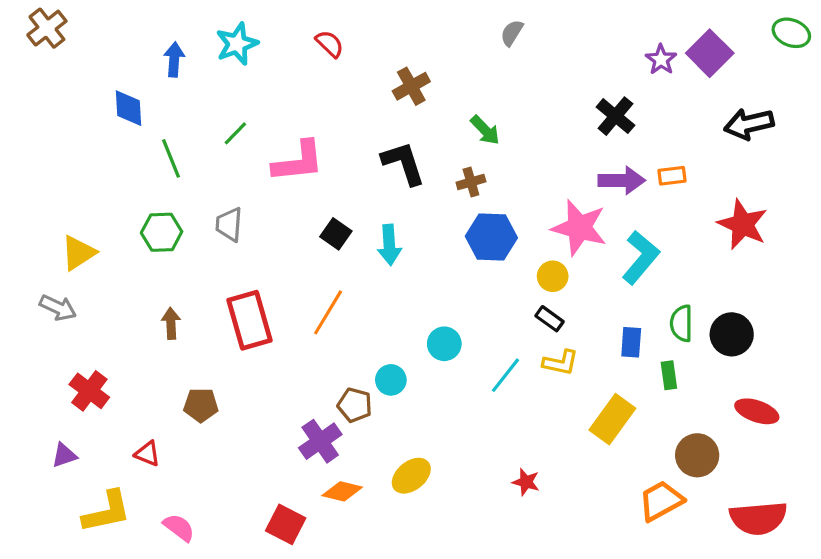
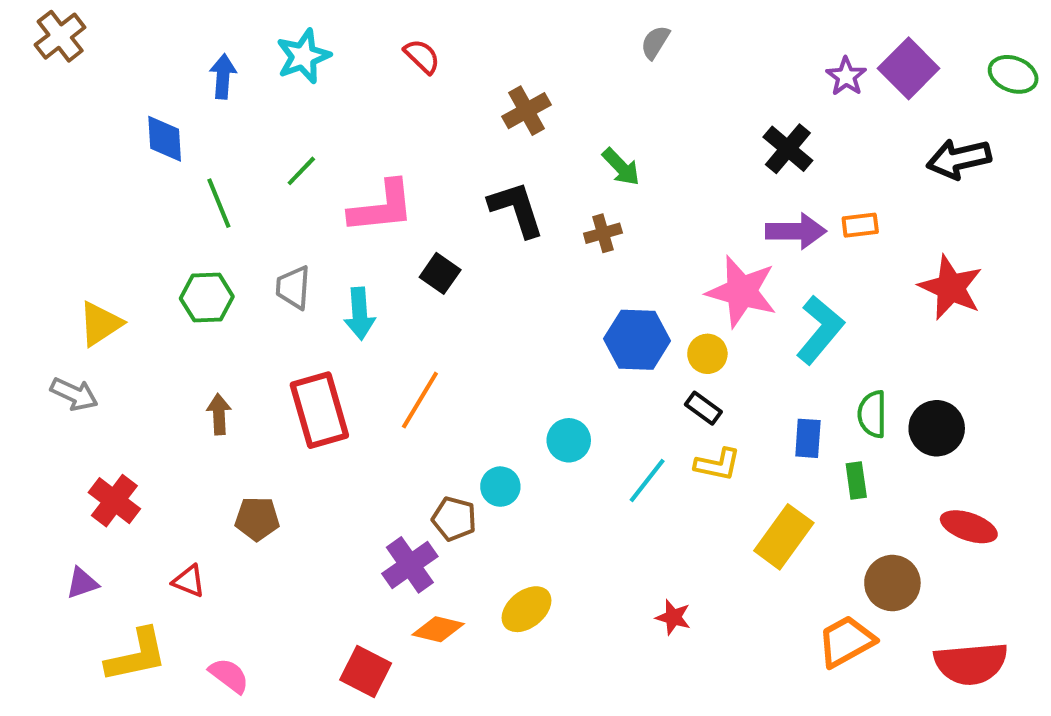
green ellipse: (791, 33) -> (1013, 74), moved
black square: (336, 234) -> (440, 273), moved
blue hexagon: (491, 237) -> (637, 340), moved
cyan arrow: (389, 245) -> (360, 314), moved

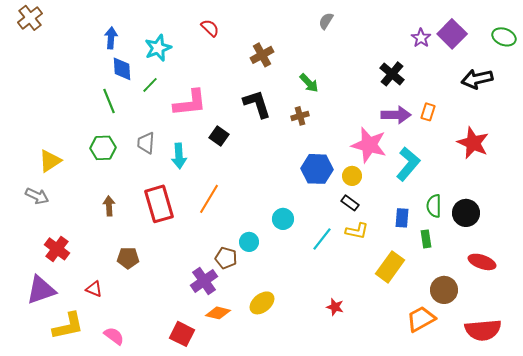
cyan star: (303, 56) -> (158, 48), moved
blue diamond: (165, 139) -> (122, 69), moved
orange rectangle: (860, 225) -> (428, 112), turned -66
purple triangle: (82, 583) -> (41, 290), size x1.8

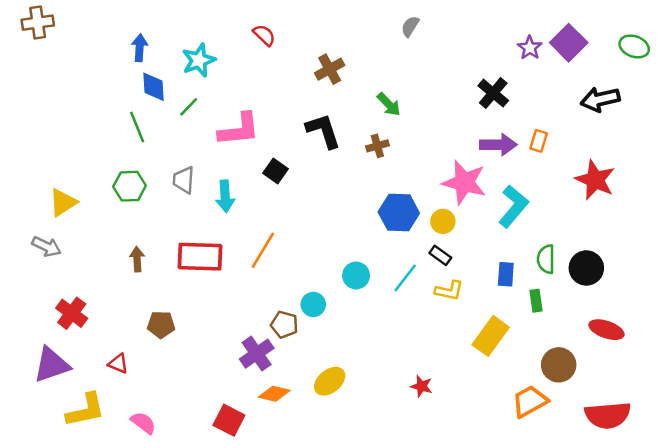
brown cross: (30, 18) -> (38, 23), turned 30
red rectangle: (159, 204) -> (200, 257), turned -72
cyan line: (322, 239) -> (405, 278), moved

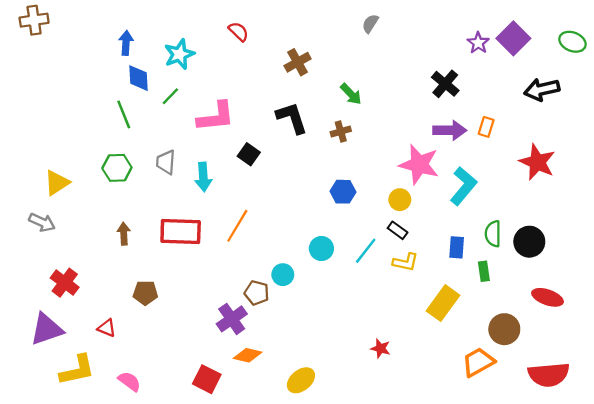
blue hexagon: (399, 213) -> (343, 192), moved, size x0.7
yellow ellipse: (330, 381) -> (301, 380), moved

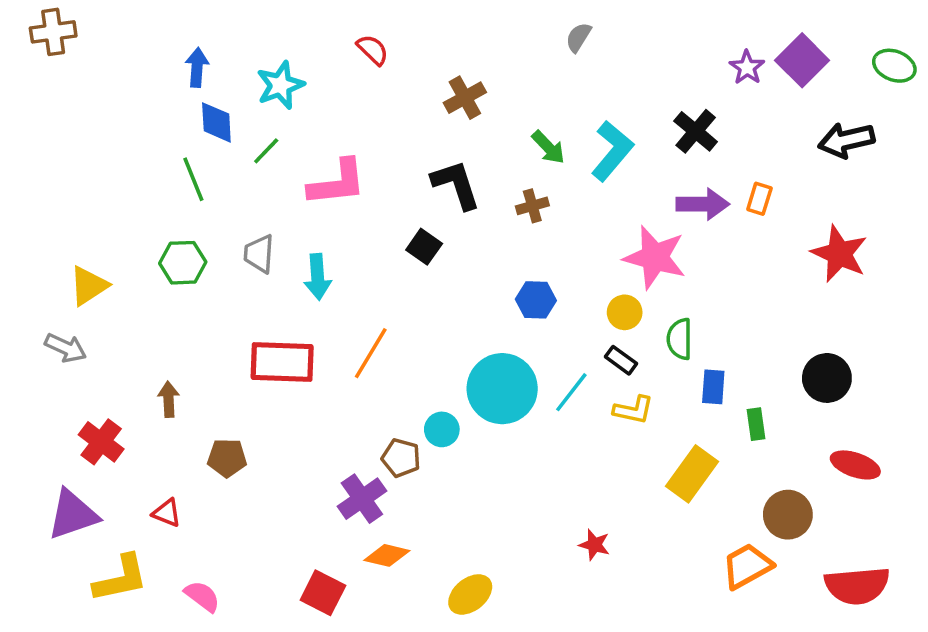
black square: (249, 154) -> (424, 247), moved
cyan L-shape: (463, 186) -> (612, 151), moved
brown arrow: (124, 234) -> (169, 399), moved
green semicircle: (493, 234) -> (680, 339), moved
cyan circle: (321, 248) -> (502, 389), size x1.8

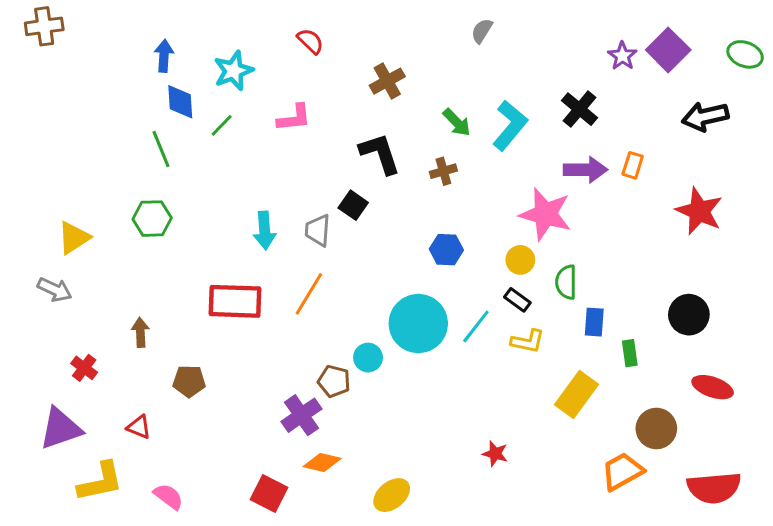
pink L-shape: (337, 183) -> (294, 118), moved, size x0.7
gray trapezoid: (259, 254) -> (318, 230), moved
red cross: (101, 442) -> (84, 368), size x0.7

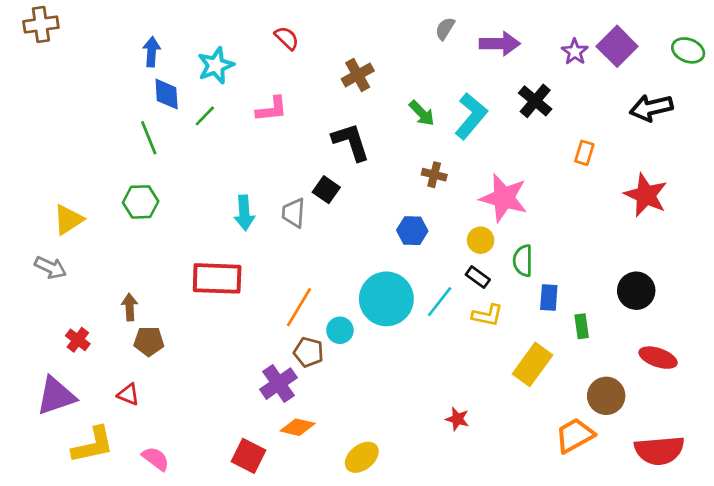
purple arrow: (585, 170) -> (500, 44), moved
brown cross: (443, 171) -> (434, 175), moved, turned 30
orange line: (309, 294) -> (299, 307), moved
brown pentagon: (189, 381) -> (149, 341), moved

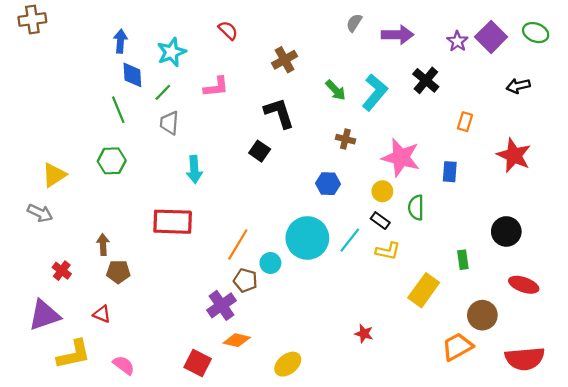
green ellipse: (688, 50) -> (536, 33), moved
black arrow: (651, 108) -> (518, 86), size x0.7
gray trapezoid: (294, 213) -> (169, 123), moved
blue rectangle: (549, 298) -> (450, 172), moved

